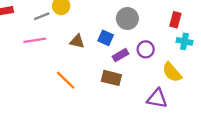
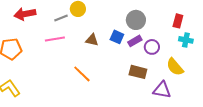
purple rectangle: (121, 55) -> (135, 41), moved
brown rectangle: (111, 78) -> (138, 72), moved

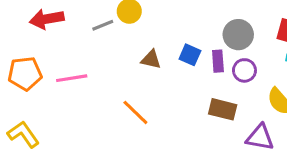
gray circle: (136, 20) -> (238, 35), moved
pink line: (55, 39) -> (72, 78), moved
purple rectangle: (135, 41) -> (218, 61), turned -64

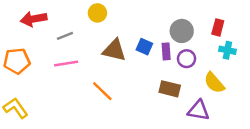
gray line: (103, 25) -> (65, 36), moved
brown triangle: (151, 59) -> (114, 50), size x1.5
pink line: (72, 78) -> (66, 63), moved

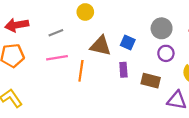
red arrow: (34, 19) -> (17, 25), moved
purple rectangle: (166, 51) -> (123, 70), moved
orange line: (102, 91) -> (81, 71), moved, turned 54

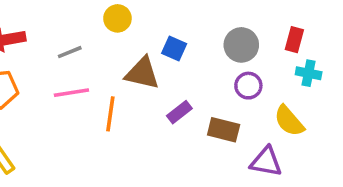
blue square: (128, 42) -> (174, 48), moved
purple rectangle: (123, 70) -> (179, 112), turned 56

